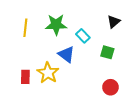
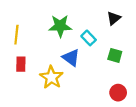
black triangle: (114, 22) -> (114, 18), moved
yellow line: (25, 28) -> (16, 35), moved
red rectangle: (25, 77) -> (21, 64), moved

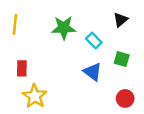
yellow line: (16, 35) -> (15, 24), moved
blue triangle: (71, 58) -> (93, 72), moved
yellow star: (51, 77) -> (35, 96), moved

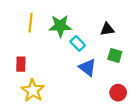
black triangle: (120, 20) -> (107, 29), moved, turned 32
yellow line: (15, 24) -> (31, 23), moved
cyan rectangle: (94, 41) -> (78, 43), moved

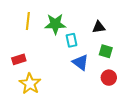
cyan rectangle: (78, 43) -> (71, 40), turned 32
red rectangle: (21, 64) -> (19, 59), turned 72
red circle: (118, 93) -> (109, 78), moved

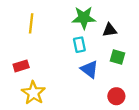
green star: (55, 24) -> (84, 18), moved
red circle: (109, 78) -> (116, 96), moved

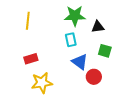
red rectangle: (21, 66) -> (31, 59), moved
yellow star: (33, 93) -> (42, 83), moved, turned 30
red circle: (116, 96) -> (94, 77), moved

